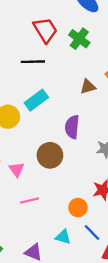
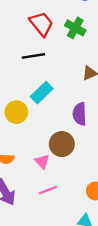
pink triangle: (17, 169) -> (42, 161), moved

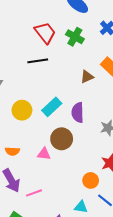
cyan rectangle: (42, 93) -> (52, 107), moved
pink triangle: (42, 161) -> (44, 154), turned -40
pink line: (48, 190) -> (34, 193), moved

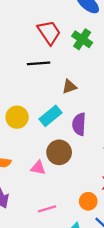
brown triangle: (87, 77) -> (69, 87), moved
pink line: (34, 193) -> (47, 209), moved

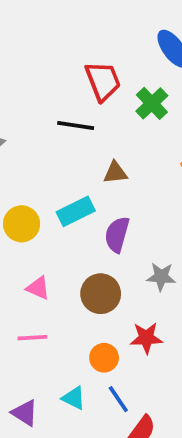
yellow circle: (17, 117) -> (22, 224), moved
brown circle: (59, 152) -> (101, 294), moved
pink line: (47, 209) -> (32, 338), moved

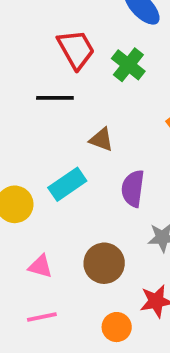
brown triangle: (115, 173) -> (101, 140), turned 35
purple semicircle: (117, 235) -> (133, 189), moved

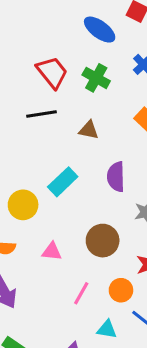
brown triangle: (101, 140) -> (89, 130), moved
pink line: (42, 317) -> (81, 293), moved, turned -40

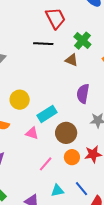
green cross: (96, 78) -> (82, 41), moved
cyan rectangle: (63, 182) -> (47, 114), moved
orange circle: (121, 290) -> (72, 157), moved
cyan triangle: (107, 329) -> (57, 191), turned -32

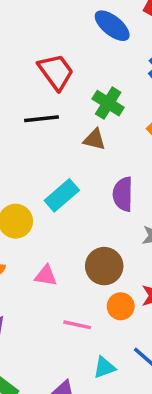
cyan rectangle: (47, 114) -> (62, 195), moved
pink line: (46, 164) -> (77, 325), turned 70

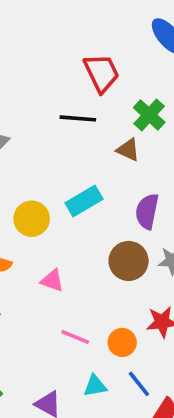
brown circle: (104, 266) -> (129, 261), moved
orange circle: (121, 306) -> (122, 342), moved

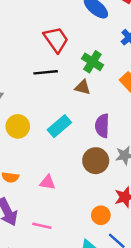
yellow circle: (32, 219) -> (18, 126), moved
pink line: (75, 337) -> (42, 226), moved

